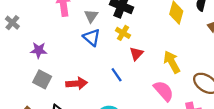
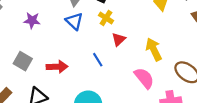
purple star: (39, 50) -> (32, 20), moved

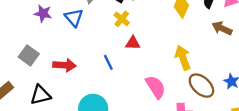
blue triangle: (74, 21) -> (74, 18), moved
red triangle: (119, 39) -> (133, 43), turned 40
yellow arrow: (154, 49) -> (183, 58), moved

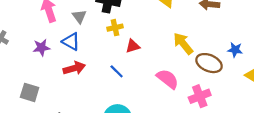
yellow cross: (122, 19) -> (115, 28), turned -32
gray square: (29, 55) -> (30, 92), moved
red arrow: (64, 65) -> (74, 68), moved

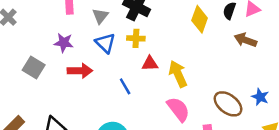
blue triangle: (71, 42) -> (105, 43), moved
yellow arrow: (183, 44) -> (178, 74), moved
purple star: (41, 48) -> (64, 43), moved
gray square: (30, 92) -> (34, 68), moved

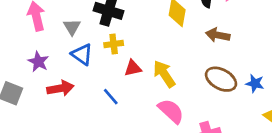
brown arrow: (245, 40) -> (218, 35), moved
purple star: (64, 43) -> (38, 62), turned 30
brown ellipse: (228, 104) -> (221, 79), moved

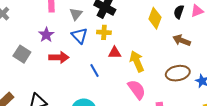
brown ellipse: (221, 79) -> (178, 73), turned -50

